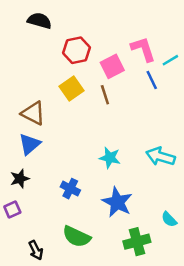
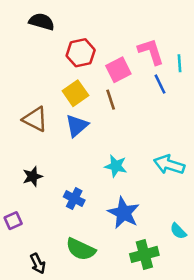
cyan line: (170, 60) -> (180, 63), turned -63
blue triangle: (30, 144) -> (77, 126), moved
black star: (20, 179) -> (33, 176), moved

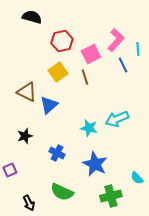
pink L-shape: (151, 52) -> (116, 40), turned 60
blue triangle: (77, 126) -> (49, 105), moved
cyan arrow: (169, 165) -> (117, 119), moved, turned -40

